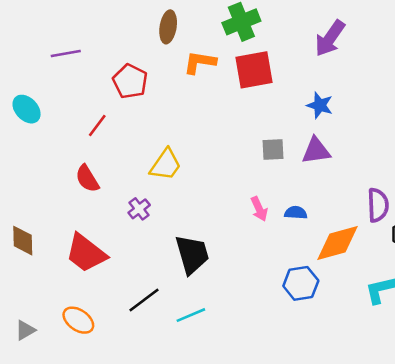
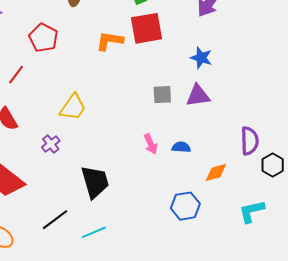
orange L-shape: (200, 62) -> (110, 41), moved
orange diamond: (337, 243) -> (216, 172), size x0.6

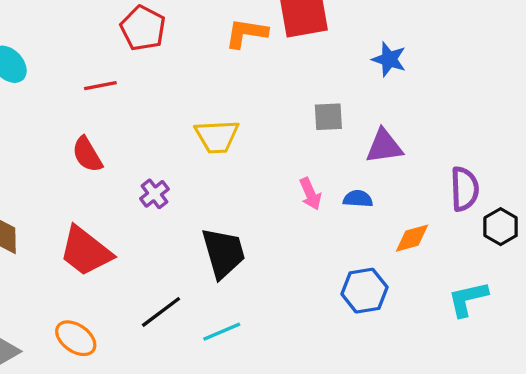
red line: (16, 75) -> (100, 86), turned 42
purple triangle: (198, 96) -> (384, 146), moved
yellow trapezoid: (73, 107) -> (217, 136), moved, turned 52

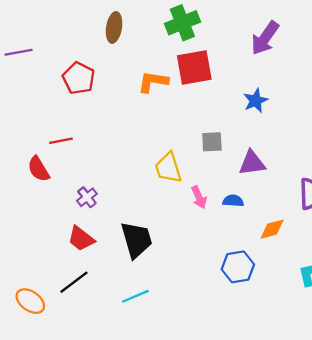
blue star: (389, 59) -> (256, 101), turned 30
red line: (100, 86) -> (61, 141), moved
yellow trapezoid: (217, 136) -> (168, 168), moved, turned 76
red trapezoid: (86, 251) -> (81, 239), moved, size x0.7
black line: (161, 312) -> (74, 282), moved

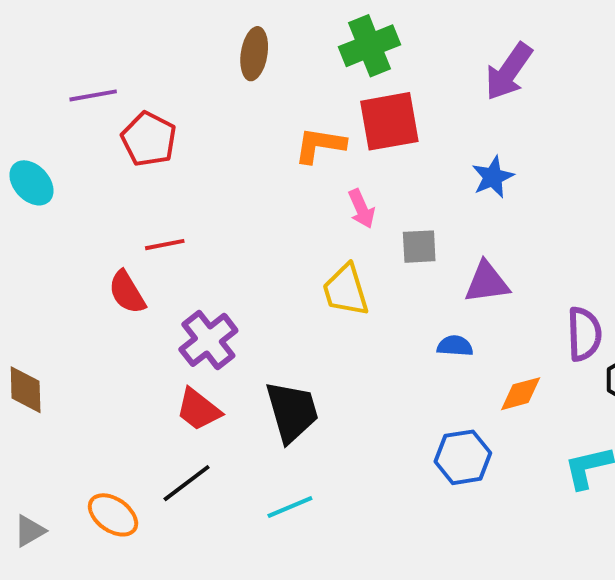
red pentagon: (79, 78) -> (149, 139), moved
purple cross: (87, 197) -> (208, 340), size x1.6
pink arrow: (199, 197) -> (362, 209), moved

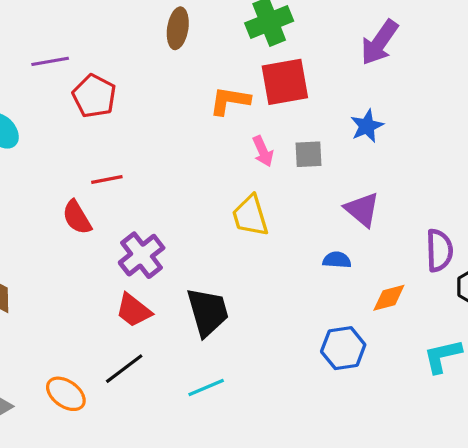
gray square: (419, 247) -> (309, 154), moved
purple triangle: (487, 282) -> (362, 209), turned 48

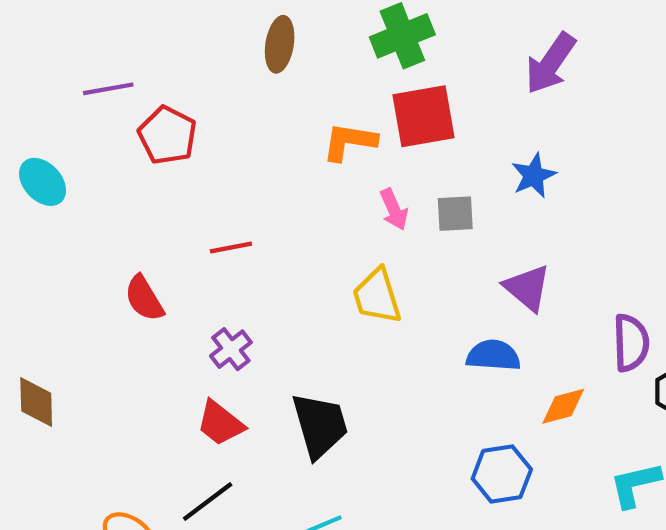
red line: (107, 180) -> (231, 248), moved
purple cross: (142, 255) -> (231, 349), size x0.7
blue semicircle: (337, 260) -> (493, 355), size x1.4

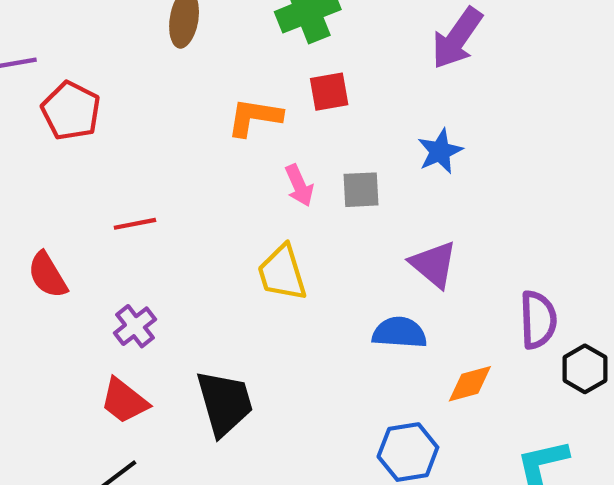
red square: (424, 116) -> (329, 92), size x0.6

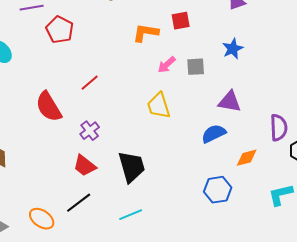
pink arrow: (299, 185) -> (167, 65), turned 72
red line: (135, 224) -> (90, 83), turned -30
purple triangle: (434, 264) -> (230, 102), turned -30
red semicircle: (48, 275) -> (49, 107), size x1.4
blue semicircle: (399, 333) -> (214, 134), turned -30

